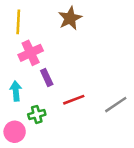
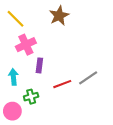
yellow line: (18, 22) -> (15, 19), turned -48
purple rectangle: (47, 77) -> (39, 65), turned 32
gray line: (116, 105) -> (88, 78), moved

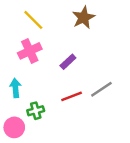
brown star: (59, 16) -> (84, 18), moved
yellow line: (15, 19) -> (33, 20), moved
purple rectangle: (39, 65) -> (68, 62), moved, turned 40

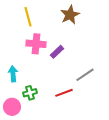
yellow line: (33, 20) -> (28, 17), turned 30
pink cross: (30, 51) -> (36, 44), moved, turned 30
red line: (72, 96) -> (64, 93), moved

